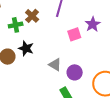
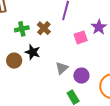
brown cross: (32, 16) -> (44, 28), moved
gray triangle: (55, 65) -> (62, 68), turned 48

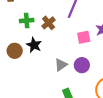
purple circle: (81, 76) -> (82, 65), moved

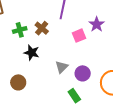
brown circle: (15, 51) -> (18, 82), moved
purple circle: (82, 65) -> (83, 73), moved

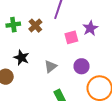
black star: (32, 53) -> (21, 58), moved
purple circle: (83, 73) -> (82, 66), moved

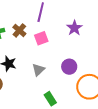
pink square: (71, 37) -> (41, 38), moved

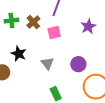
gray triangle: (38, 70) -> (47, 63), turned -32

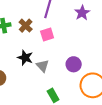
purple star: (88, 26) -> (82, 13), moved
black star: (19, 54) -> (25, 58), moved

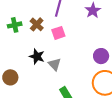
purple circle: (74, 64) -> (101, 56), moved

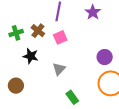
black star: (37, 56) -> (31, 56), moved
gray triangle: (55, 64) -> (59, 69), turned 32

